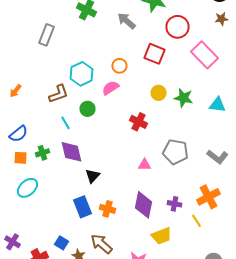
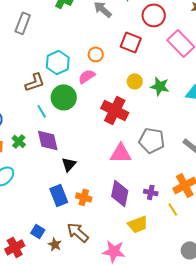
green circle: (88, 109) -> (64, 97), size x1.6
red cross: (138, 122) -> (115, 110), size x1.5
green cross: (42, 153) -> (19, 141), turned -32
pink triangle: (144, 165) -> (121, 153), size x1.6

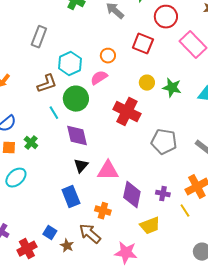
gray rectangle: (23, 23) -> (39, 37), moved
purple diamond: (48, 140) -> (77, 136), moved
pink triangle: (121, 153) -> (108, 171), moved
orange cross: (84, 197) -> (103, 211), moved

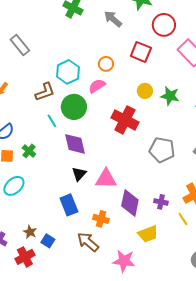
gray rectangle: (39, 37) -> (20, 45), moved, turned -60
brown star: (67, 246) -> (30, 232), moved

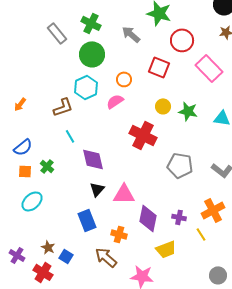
gray rectangle: (20, 45) -> (57, 33), moved
green circle: (74, 107) -> (92, 54), moved
red cross: (25, 257) -> (43, 272), turned -30

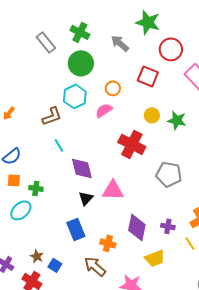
green cross: (47, 166) -> (36, 188), moved, turned -32
pink triangle: (124, 194) -> (113, 190), moved

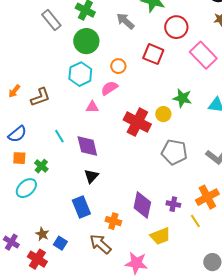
yellow circle: (152, 115) -> (163, 114), moved
brown L-shape: (52, 116) -> (40, 97), moved
cyan line: (59, 145) -> (59, 136), moved
green cross: (36, 188) -> (41, 166), turned 32
pink triangle: (113, 190) -> (92, 107), moved, size x0.6

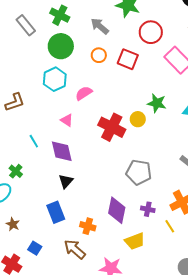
orange circle: (118, 66) -> (99, 55), moved
pink triangle: (92, 107) -> (67, 120), moved, turned 32
gray pentagon: (174, 152) -> (139, 172), moved
brown star: (42, 234) -> (13, 224), moved

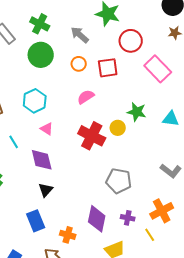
red square: (128, 59) -> (108, 68), turned -30
cyan hexagon: (55, 79) -> (35, 101), moved
pink semicircle: (84, 93) -> (86, 97), moved
cyan line: (34, 141) -> (14, 142), moved

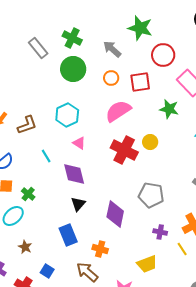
pink semicircle: (86, 97) -> (118, 111), size x1.5
green star: (137, 112) -> (169, 109), moved
purple diamond: (97, 219) -> (115, 214), moved

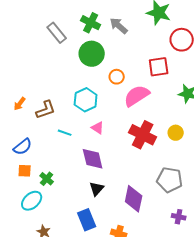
gray arrow: (112, 49) -> (119, 26), moved
orange circle: (111, 78) -> (117, 77), moved
yellow circle: (150, 142) -> (176, 133), moved
cyan line: (46, 156) -> (65, 133), moved, turned -40

